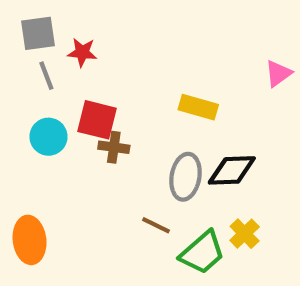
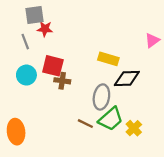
gray square: (38, 33) -> (34, 15), moved
black diamond: (232, 170) -> (127, 78), moved
green trapezoid: (202, 253) -> (111, 119), moved

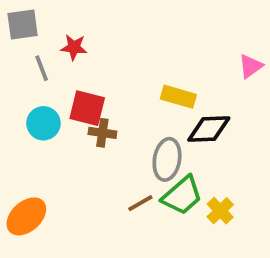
gray square: (34, 15) -> (23, 24), moved
brown line: (85, 124) -> (140, 203), turned -56
orange ellipse: (16, 132) -> (26, 216), turned 55

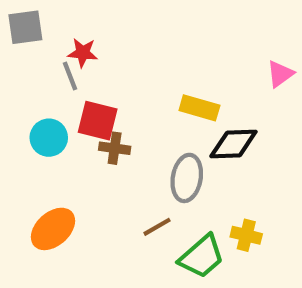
gray line: (42, 68) -> (70, 76), moved
green trapezoid: (182, 196) -> (202, 257), moved
yellow cross: (220, 211) -> (246, 235), turned -32
orange ellipse: (26, 216) -> (53, 229), moved

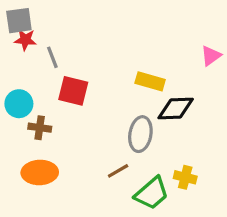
red star: (83, 53) -> (25, 40), moved
cyan circle: (49, 138) -> (19, 104), moved
brown cross: (115, 148) -> (40, 128), moved
orange ellipse: (53, 229) -> (40, 172), turned 40

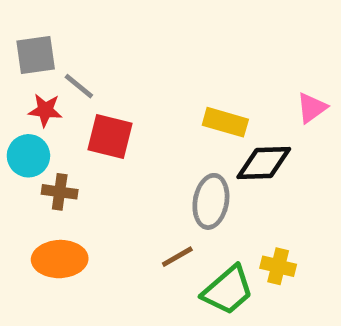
gray square: (19, 21) -> (36, 55), moved
red star: (25, 40) -> (45, 110), moved
pink triangle: (211, 56) -> (312, 108), moved
gray line: (52, 57) -> (79, 86), turned -30

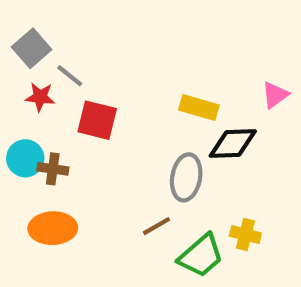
gray square: (36, 55) -> (32, 48), turned -33
cyan circle: (28, 156) -> (25, 158), moved

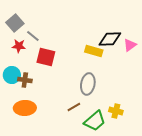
black diamond: (233, 144) -> (110, 39), moved

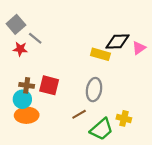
red square: (46, 57) -> (49, 85), moved
cyan circle: (12, 75) -> (22, 99), moved

